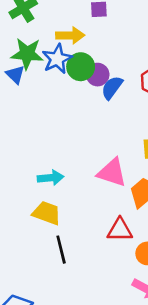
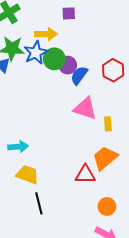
pink triangle: (112, 172) -> (85, 108), moved
cyan arrow: (51, 178) -> (18, 147), moved
red triangle: (120, 230) -> (85, 175), moved

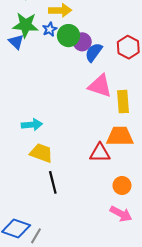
blue star: (36, 53) -> (50, 29), size x0.6
yellow rectangle: (108, 124) -> (123, 102), size x1.5
orange trapezoid: (105, 158) -> (120, 136), turned 40

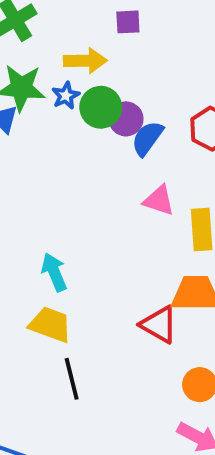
pink triangle: (100, 86) -> (159, 200), size x0.7
cyan arrow: (32, 125) -> (54, 272), moved, turned -108
red triangle: (100, 153) -> (159, 325), turned 30

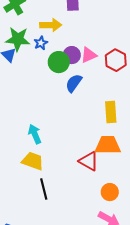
green circle: (101, 107) -> (59, 62), moved
blue semicircle: (147, 138) -> (74, 83), moved
pink triangle: (159, 200) -> (89, 55), moved, turned -42

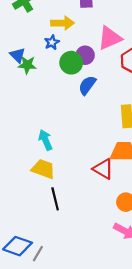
green star: (18, 39) -> (27, 65), moved, size x0.7
pink triangle: (89, 55) -> (110, 38), moved, size x1.4

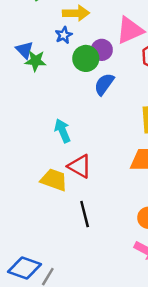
cyan arrow: (45, 140) -> (63, 131), moved
red triangle: (103, 169) -> (80, 166), moved
black line: (55, 199) -> (85, 214), moved

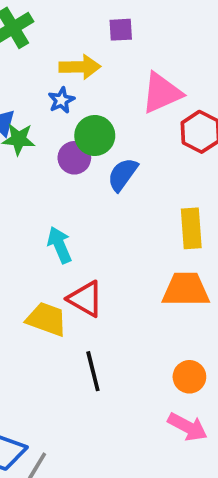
purple circle: (102, 50) -> (74, 158), moved

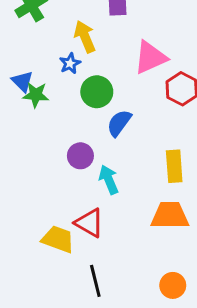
yellow arrow: (80, 67) -> (85, 37), turned -112
purple circle: (74, 158) -> (80, 156), moved
cyan arrow: (60, 245) -> (109, 180), moved

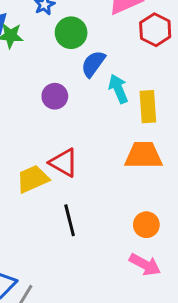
cyan arrow: (109, 180) -> (118, 89), moved
yellow trapezoid: (58, 239) -> (33, 179), turned -44

